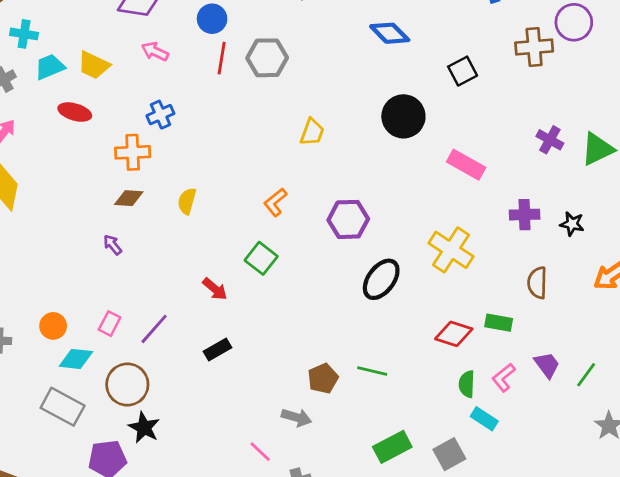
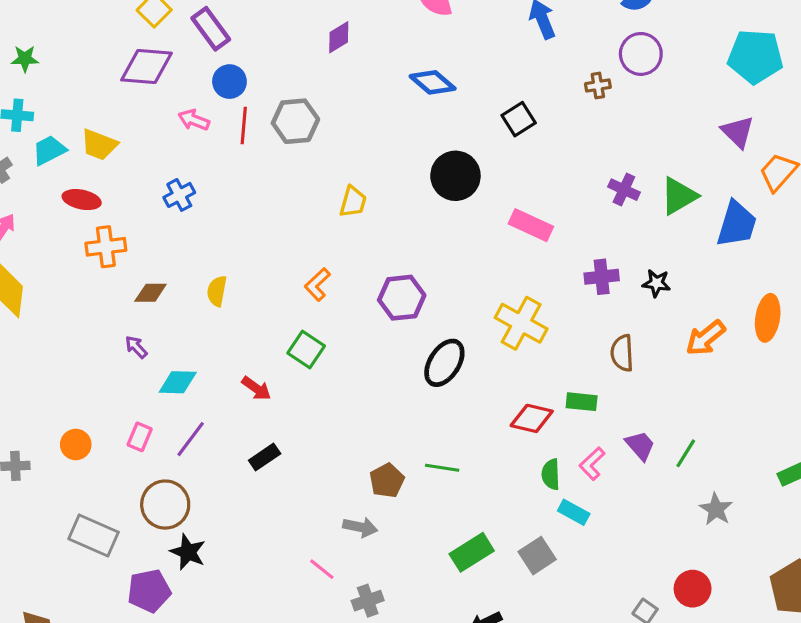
brown cross: (534, 47) -> (598, 86), size x0.6
pink arrow: (155, 51) -> (194, 120), moved
orange cross: (133, 152) -> (106, 247), moved
cyan diamond: (76, 359) -> (178, 382), moved

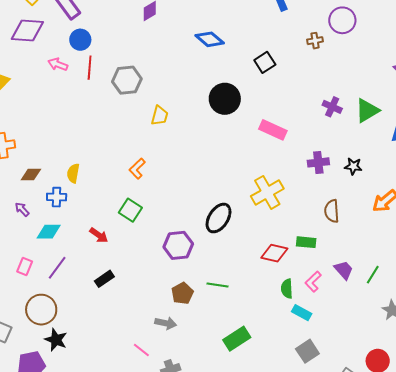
gray hexagon: (295, 121) -> (127, 80), moved
blue cross: (179, 195) -> (57, 197), moved, turned 30
purple hexagon: (402, 298) -> (178, 245), moved
yellow cross: (521, 323) -> (267, 192), turned 32
gray square: (537, 556) -> (307, 351), moved

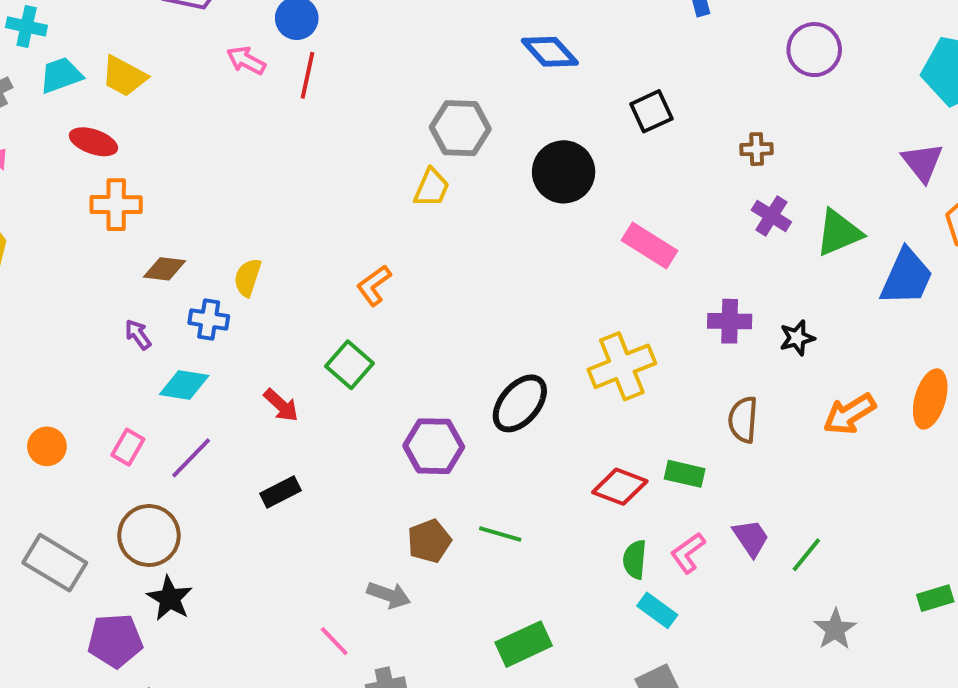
brown cross: (315, 41) -> (757, 149), moved
gray hexagon: (127, 80) -> (460, 128), moved
black star: (353, 166) -> (797, 338), turned -30

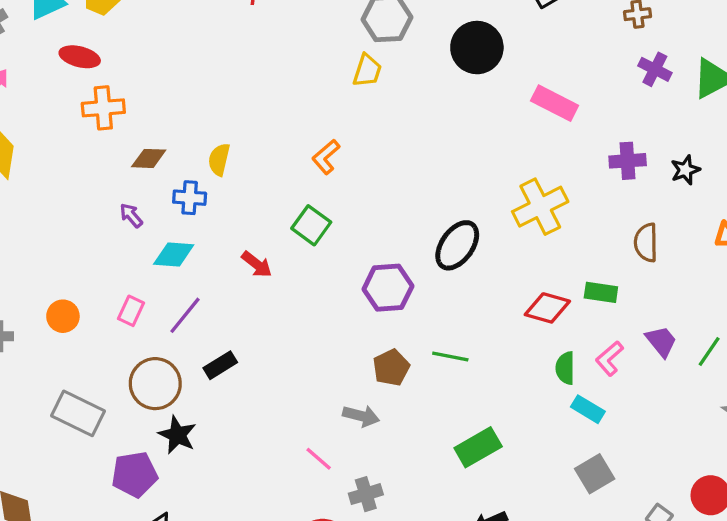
black rectangle: (280, 492) -> (220, 365), moved

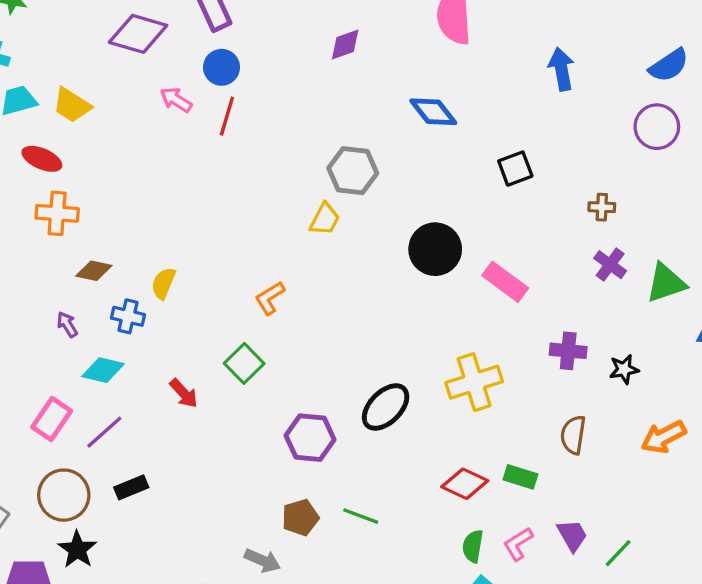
black circle: (477, 48) -> (435, 249), moved
pink rectangle: (131, 311) -> (52, 419), size x1.4

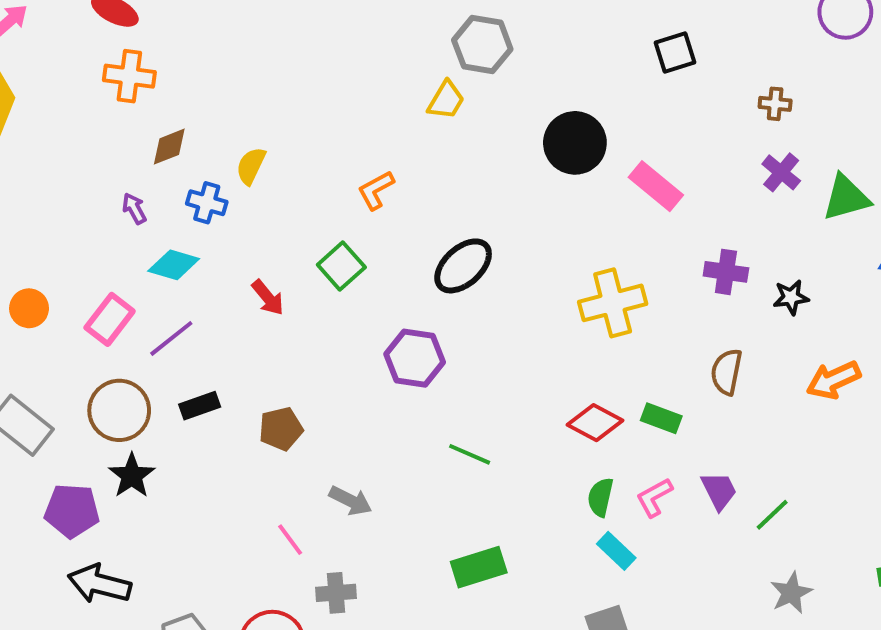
brown diamond: (94, 271) -> (169, 147), turned -36
black ellipse: (386, 407) -> (463, 266), moved
brown pentagon: (300, 518) -> (281, 429), moved

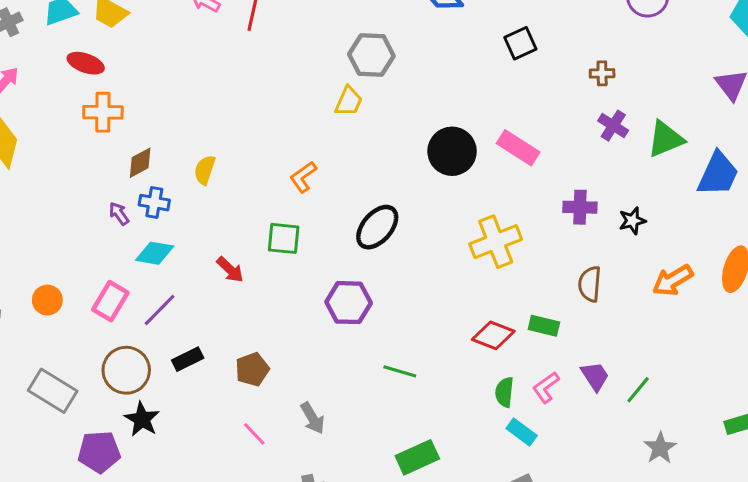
black circle: (575, 143) -> (452, 151), moved
blue cross: (207, 203) -> (154, 203), moved
green square: (341, 266) -> (284, 238), turned -36
gray arrow: (350, 501) -> (313, 418), turned 40
pink line: (290, 540) -> (254, 434), moved

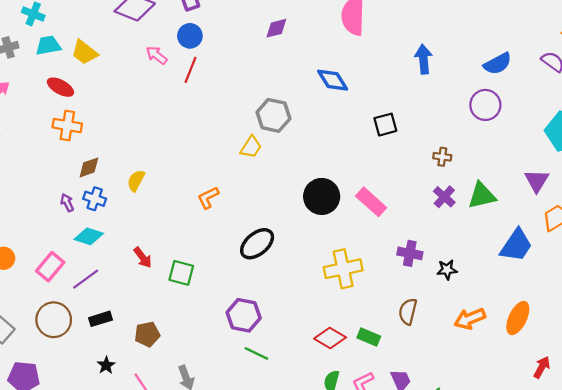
green triangle: (666, 139) -> (482, 196), moved
green square: (284, 238) -> (181, 273), moved
purple hexagon: (349, 303) -> (244, 315), moved
black star: (142, 419) -> (106, 365), moved, size x0.7

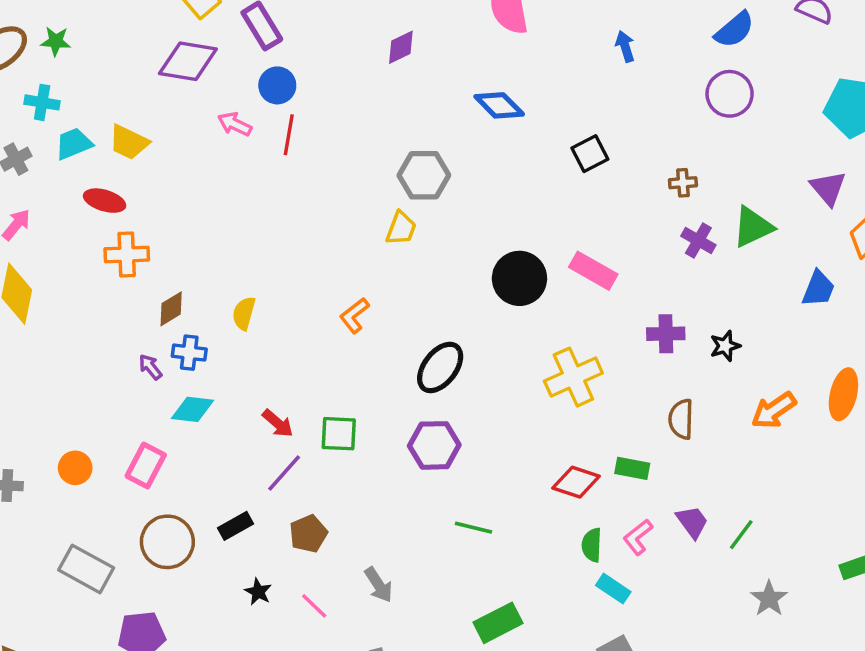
blue arrow: (423, 59) -> (625, 46), size x0.7
blue trapezoid: (516, 245) -> (818, 289), size x0.7
purple line: (86, 279) -> (284, 473), moved
purple hexagon: (244, 315) -> (434, 445), moved

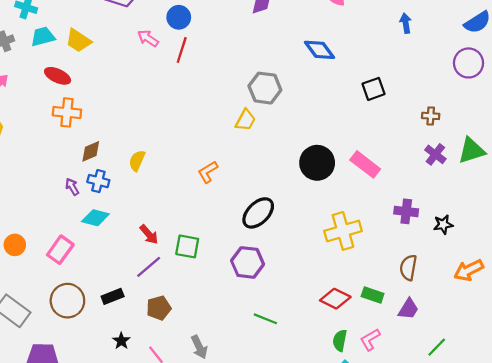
purple trapezoid: (692, 522) -> (408, 309), moved, turned 60

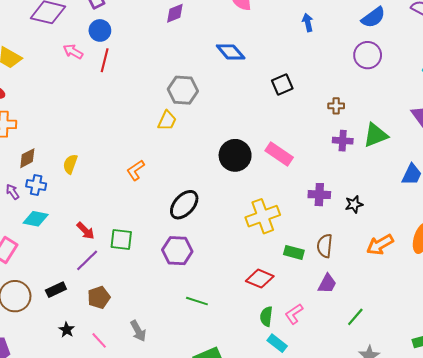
purple cross: (435, 154) -> (343, 141), turned -30
green rectangle: (373, 295) -> (294, 252), moved

